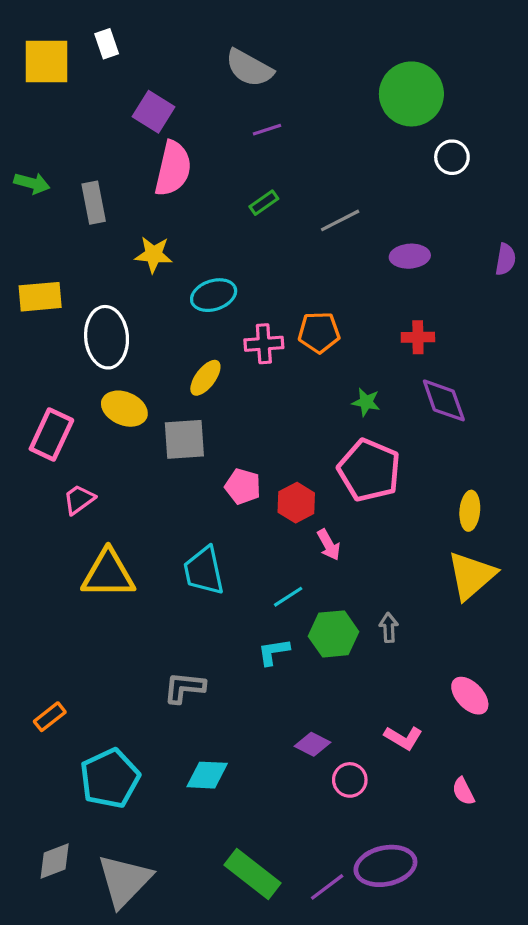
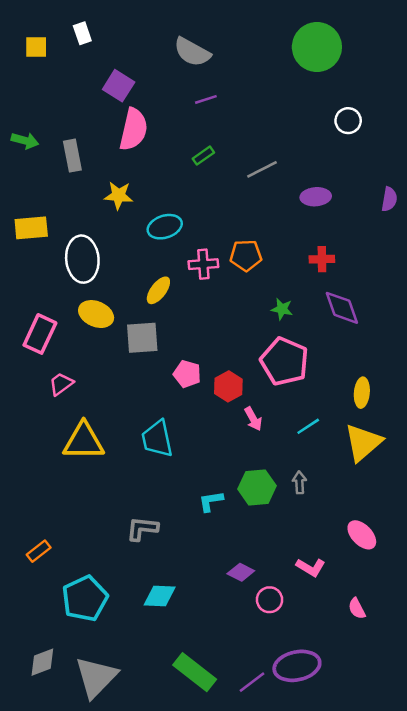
yellow square: (47, 62) -> (36, 47), size x0.6
green circle: (411, 94) -> (317, 47), moved
cyan line: (288, 597) -> (308, 426), moved

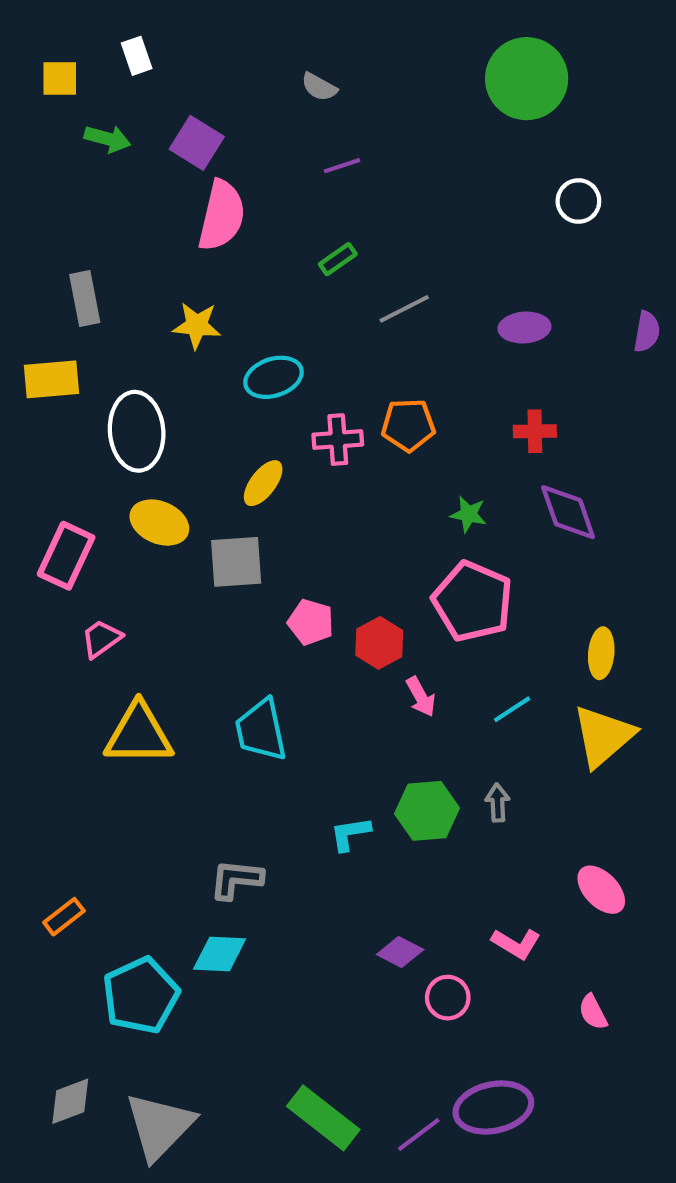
gray semicircle: (192, 52) -> (319, 87), size x0.6
green arrow: (25, 141) -> (108, 139), moved
gray rectangle: (72, 156) -> (85, 298), moved
gray line: (262, 169) -> (404, 309), moved
cyan diamond: (160, 596) -> (220, 954), moved

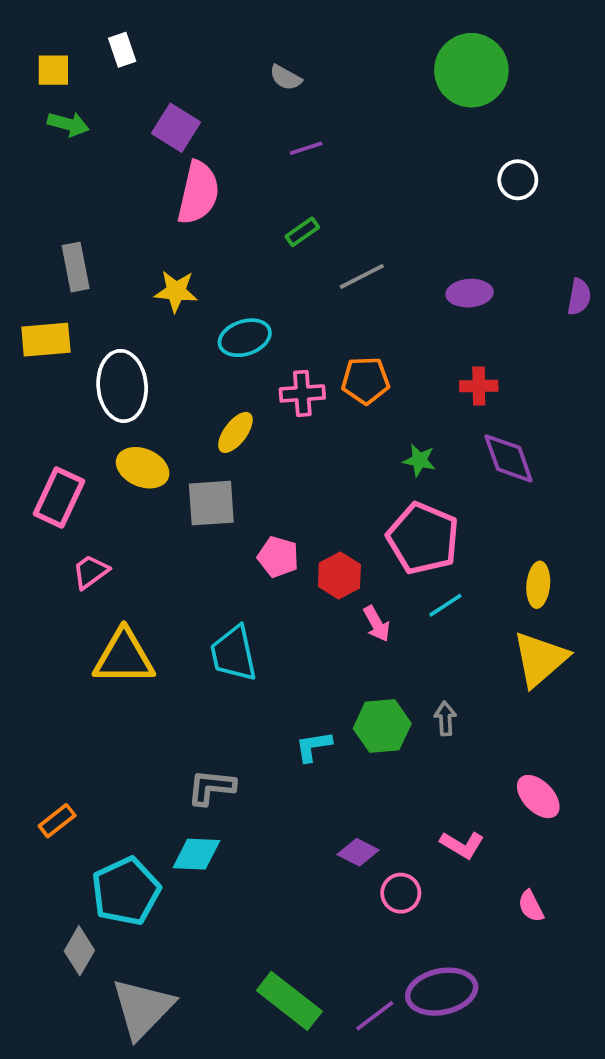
green arrow: (108, 139) -> (68, 124), moved
cyan line: (512, 709) -> (445, 605), moved
gray diamond: (70, 1101) -> (79, 951), moved, turned -39

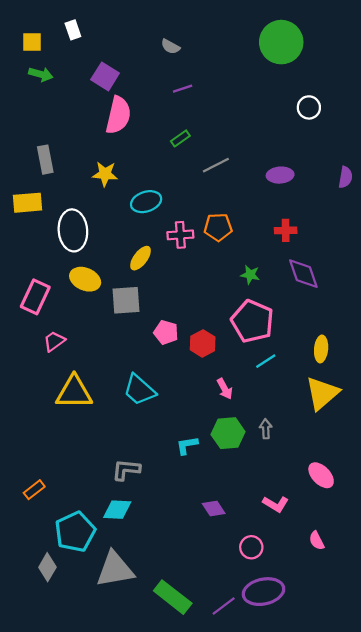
pink arrow: (377, 624) -> (225, 389), moved
cyan trapezoid: (234, 654) -> (139, 390), turned -36
purple diamond: (358, 852) -> (214, 508), turned 30
pink circle: (401, 893) -> (251, 547), moved
gray triangle: (143, 1008) -> (115, 569), moved, turned 36

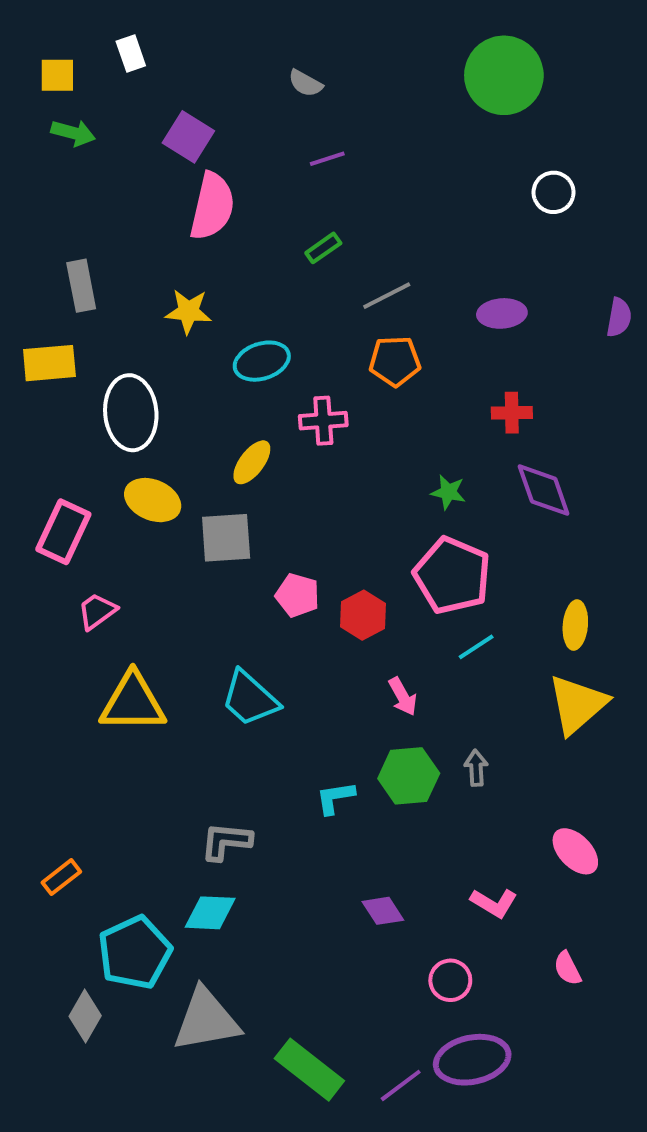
orange pentagon: (218, 227) -> (395, 361), moved

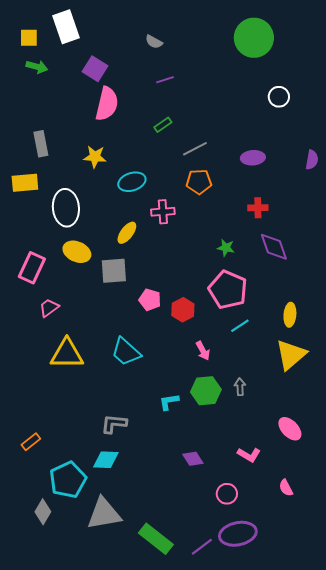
white rectangle: (131, 53) -> (66, 27), size x1.8

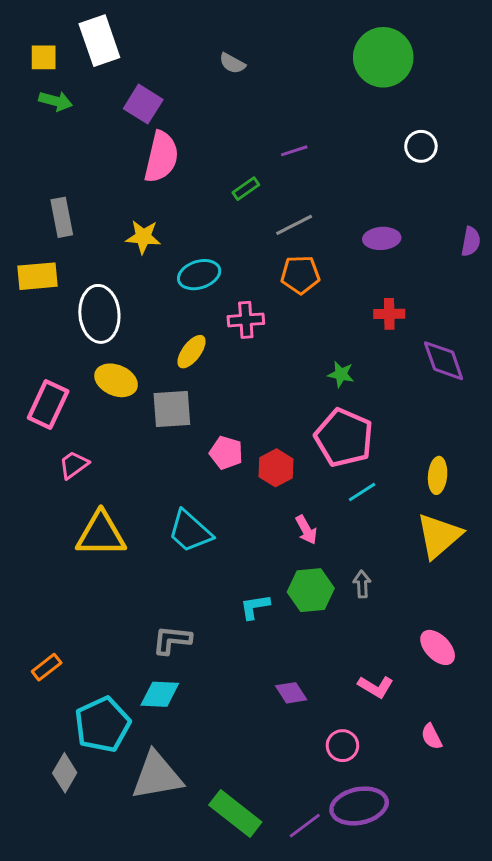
purple line: (165, 80) -> (294, 151), moved
purple diamond: (274, 247) -> (444, 361), moved

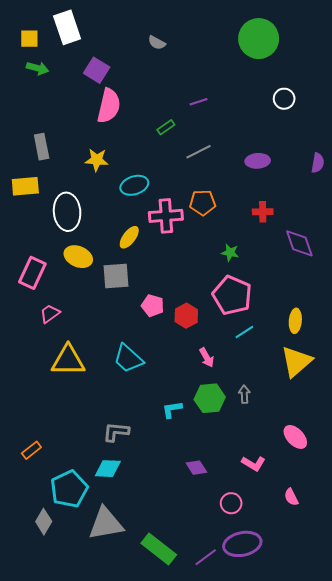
orange pentagon: (300, 275) -> (203, 203), moved
pink cross: (246, 320) -> (166, 216), size x1.4

